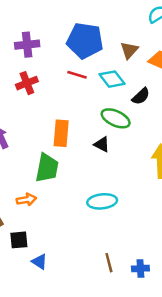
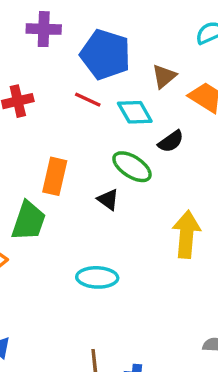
purple cross: (27, 45) -> (44, 29), moved

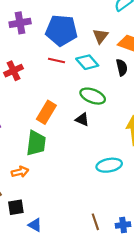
black semicircle: (171, 141) -> (122, 67), moved, turned -56
orange rectangle: (55, 176) -> (46, 112), turned 30
cyan ellipse: (97, 277) -> (109, 165), moved

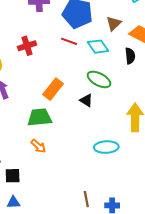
green trapezoid: (36, 143) -> (40, 117), turned -110
orange arrow: (20, 172) -> (38, 146), moved, turned 49
blue triangle: (35, 225) -> (13, 202), moved, turned -40

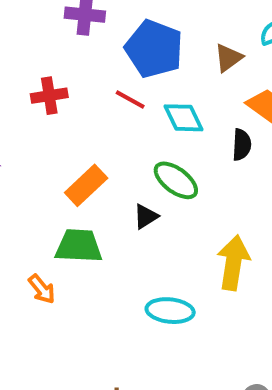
brown triangle: (114, 23) -> (228, 58), moved
black triangle: (86, 100) -> (146, 216), turned 48
green trapezoid: (40, 117) -> (79, 246), moved

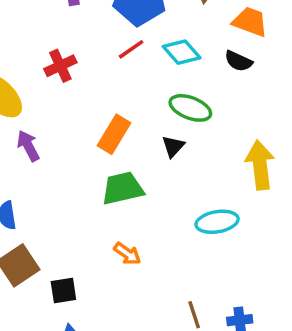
red line: (130, 99) -> (131, 49), turned -48
black semicircle: (242, 145) -> (238, 61), turned 128
orange arrow: (42, 289) -> (127, 254), moved

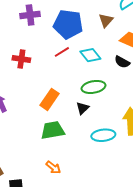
red cross: (60, 66) -> (21, 59), turned 30
green ellipse: (190, 108) -> (94, 87), turned -35
cyan ellipse: (217, 222) -> (103, 135), moved

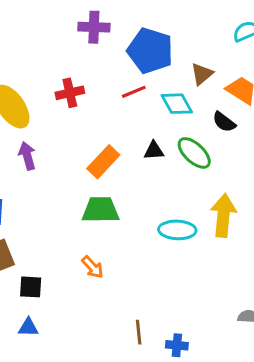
brown triangle: (106, 20) -> (202, 74), moved
red cross: (21, 59) -> (70, 93), turned -30
green ellipse: (94, 87) -> (194, 153), moved, turned 45
black triangle: (83, 108) -> (154, 151), moved, turned 32

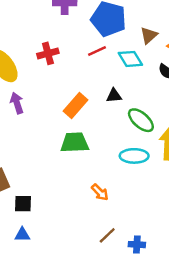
green ellipse: (194, 153) -> (141, 120), moved
orange arrow: (93, 267) -> (100, 192), moved
brown line: (139, 332) -> (107, 235), turned 54

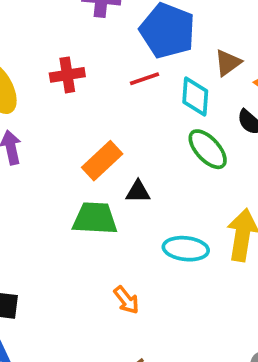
cyan diamond: (130, 59) -> (195, 97), turned 30
black triangle: (114, 96) -> (138, 192), moved
green ellipse: (141, 120) -> (208, 149), moved

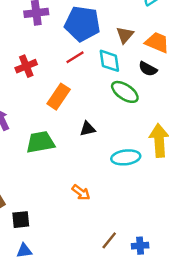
orange rectangle: (102, 161) -> (59, 97), moved
green trapezoid: (95, 218) -> (40, 142), moved
orange arrow: (126, 300) -> (81, 193), moved

